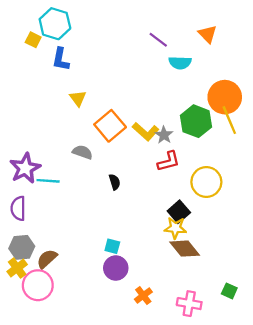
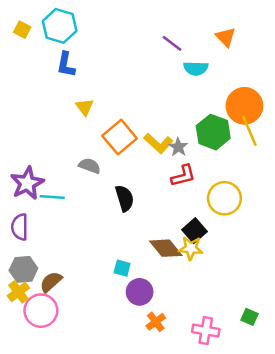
yellow square: (33, 40) -> (22, 30), moved
black semicircle: (115, 182) -> (125, 198), size x1.5
brown diamond: (185, 249) -> (166, 248), moved
purple circle: (116, 268) -> (140, 292), moved

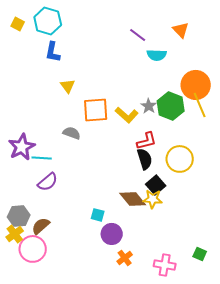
orange square: (120, 137) -> (96, 110), turned 36
gray star: (178, 147) -> (149, 106), moved
black semicircle: (125, 198) -> (145, 159), moved
purple semicircle: (20, 227) -> (48, 182), moved, turned -130

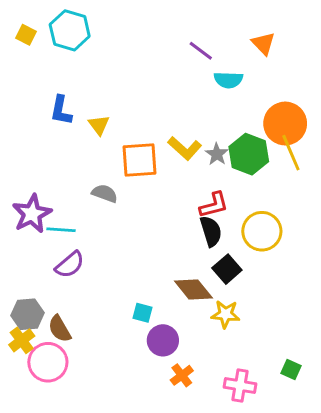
blue L-shape: (53, 52) -> (61, 110), moved
yellow L-shape: (127, 115) -> (185, 148), moved
yellow star: (153, 199) -> (225, 314), moved
brown semicircle: (41, 226) -> (60, 329), turned -78

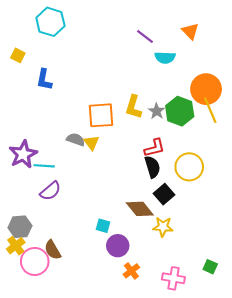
yellow square: (26, 35) -> (18, 55), moved
yellow triangle: (99, 125) -> (91, 143), moved
yellow L-shape: (185, 148) -> (133, 107), turned 65
brown semicircle: (60, 329) -> (53, 250), moved

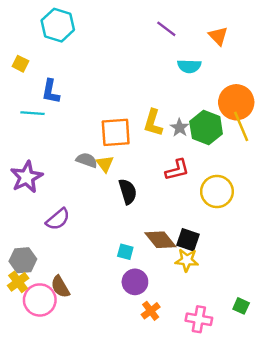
purple line: (145, 37) -> (166, 29), moved
cyan line: (44, 166) -> (33, 113), moved
black semicircle: (152, 167) -> (128, 191), moved
black square: (164, 194) -> (188, 240), moved, turned -30
cyan square: (103, 226) -> (125, 252), moved

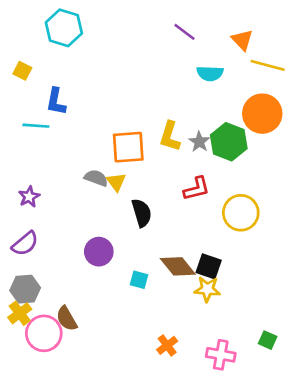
yellow line: (241, 126) -> (268, 65), moved, turned -52
purple star: (26, 177) -> (29, 197), size x0.6
purple semicircle: (58, 219) -> (25, 244), moved
purple circle: (135, 282) -> (99, 252), moved

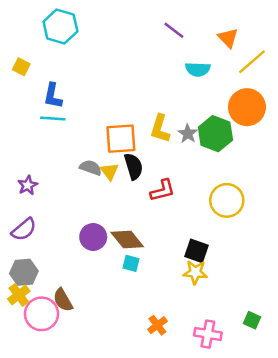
yellow line: (268, 65) -> (252, 62), turned -56
cyan line: (36, 126) -> (53, 118), moved
red L-shape: (197, 189) -> (162, 190), moved
black semicircle: (142, 213) -> (134, 166), moved
brown diamond: (178, 266) -> (127, 239), moved

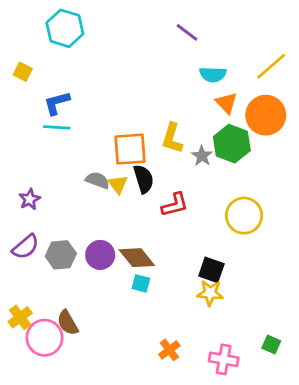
orange triangle: (228, 38) -> (226, 103), moved
blue L-shape: (53, 96) -> (57, 103), turned 64
gray star: (188, 134) -> (202, 156), moved
gray hexagon: (24, 272) -> (61, 255), moved

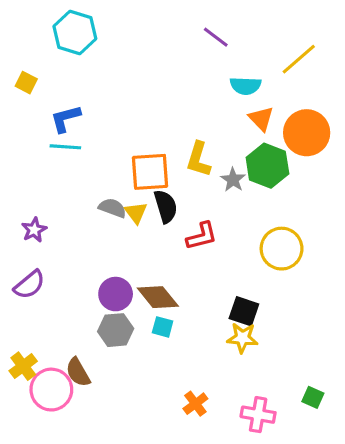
yellow line: (271, 66) -> (299, 59), moved
gray hexagon: (61, 255) -> (116, 330), moved

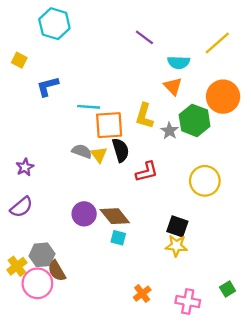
purple line: (216, 37) -> (144, 37), moved
orange triangle: (261, 119) -> (173, 86), moved
cyan line: (65, 147) -> (89, 107), moved
gray hexagon: (116, 330) -> (42, 255), moved
green square: (313, 397) -> (228, 289), turned 35

